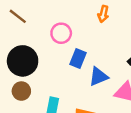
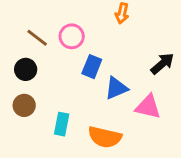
brown line: (18, 16) -> (37, 38), moved
black circle: (23, 61) -> (26, 69), size x0.6

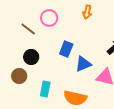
pink circle: (72, 36) -> (49, 18), moved
black circle: (26, 69) -> (31, 57), moved

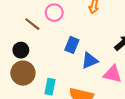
black circle: (31, 57) -> (21, 50), moved
brown circle: (19, 76) -> (23, 73), size x1.5

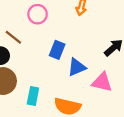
brown line: (32, 24) -> (13, 37), moved

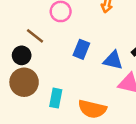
blue triangle: (77, 67) -> (113, 60), moved, turned 36

